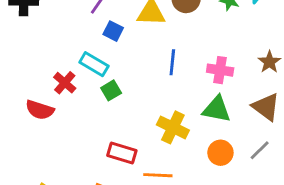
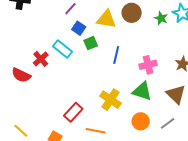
pink cross: (220, 70) -> (148, 65), turned -30
green square: (111, 90) -> (91, 43), moved
red rectangle: (122, 153) -> (73, 112), turned -72

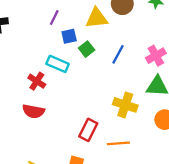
blue square: (79, 28) -> (69, 36), turned -32
blue line: (116, 55) -> (118, 54), turned 30
red semicircle: (21, 75) -> (34, 111), moved

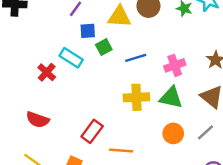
blue line: (118, 54) -> (136, 58), turned 36
yellow cross: (125, 105) -> (136, 97), moved, turned -30
red semicircle: (34, 111) -> (38, 120), moved

